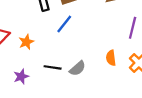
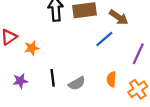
blue line: (64, 24) -> (104, 39), moved
black line: (53, 67) -> (53, 78), turned 63

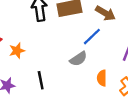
gray semicircle: (77, 83) -> (78, 59), moved

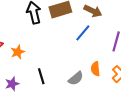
gray semicircle: (78, 59) -> (76, 78), moved

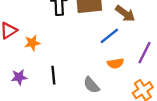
orange semicircle: (95, 69) -> (115, 63), moved, turned -104
gray semicircle: (76, 78) -> (91, 85), turned 77

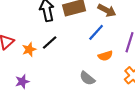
black line: (53, 75) -> (50, 42), moved, turned 63

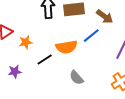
black line: (50, 42) -> (45, 60), moved
orange semicircle: (105, 56) -> (66, 47), moved, size x1.5

